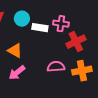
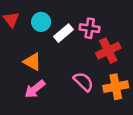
white rectangle: (40, 28) -> (63, 33), turned -49
pink semicircle: (56, 67) -> (83, 82), turned 48

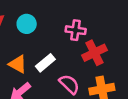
white rectangle: (63, 33) -> (45, 63), moved

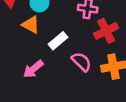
orange triangle: (18, 64) -> (31, 25), moved

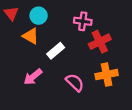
pink semicircle: (81, 62) -> (75, 82), moved

